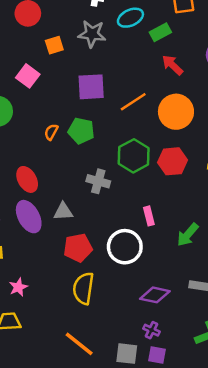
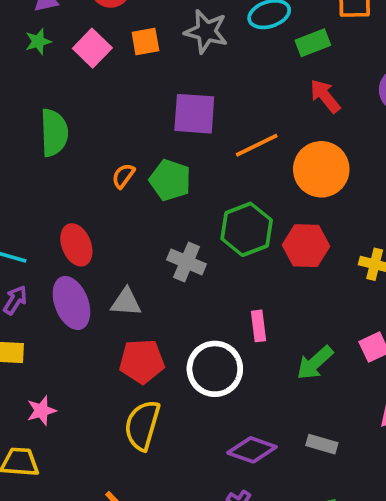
pink square: (28, 76) -> (92, 48), moved

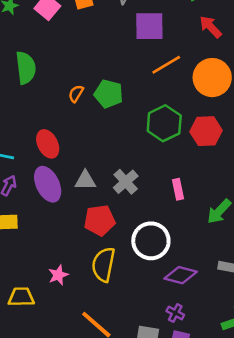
purple square: (194, 114) -> (149, 26), moved
gray cross: (187, 262) -> (126, 182), moved, turned 30
white circle: (215, 369) -> (151, 241), moved
pink star: (41, 411) -> (58, 275), moved

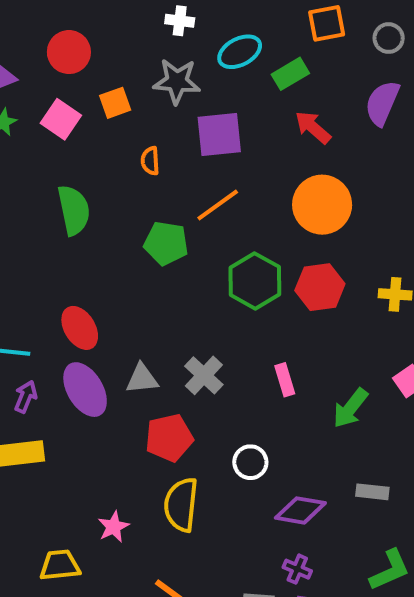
orange line: (166, 65) -> (218, 205), moved
green semicircle: (26, 68) -> (74, 210), moved
orange semicircle: (76, 94) -> (150, 161), moved, turned -30
white circle: (151, 241) -> (250, 462), size x0.6

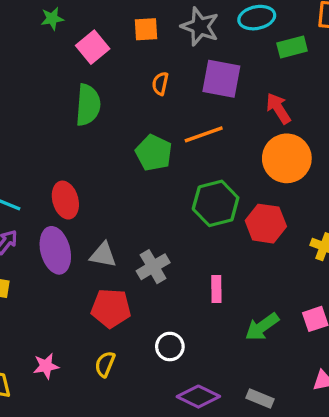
pink square: (61, 119) -> (93, 47), moved
red arrow: (313, 127) -> (278, 108), moved
yellow semicircle: (181, 505) -> (105, 364), size x0.6

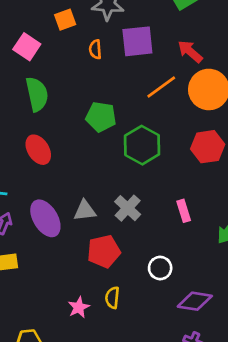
orange semicircle: (160, 84) -> (95, 49), moved
orange line: (204, 134) -> (161, 87), moved
red ellipse: (65, 200) -> (38, 150), moved
green hexagon: (216, 203) -> (142, 145), moved
pink star: (46, 366) -> (79, 307), moved

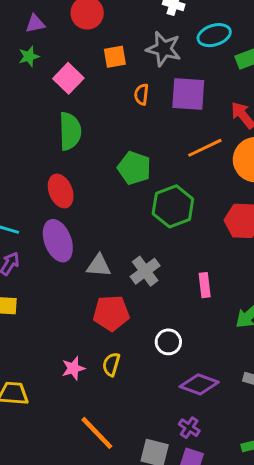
purple ellipse: (45, 218) -> (58, 241), moved

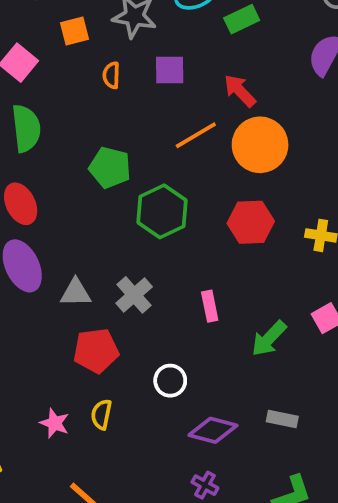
purple square: (188, 94) -> (170, 70), size x0.7
pink star: (73, 368) -> (55, 423), turned -30

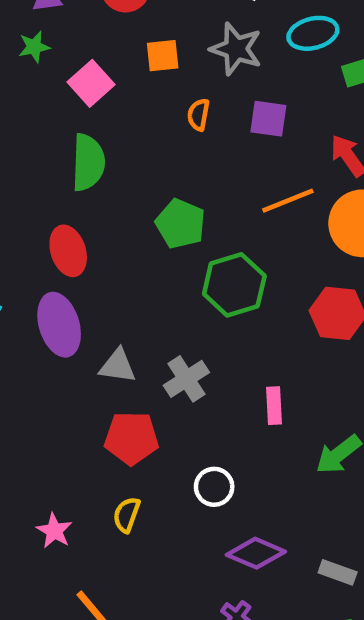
gray rectangle: (282, 419) -> (338, 572), moved
pink star: (55, 423) -> (54, 531), moved

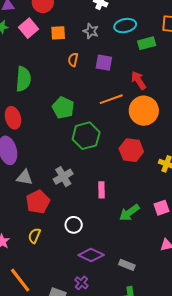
gray star: (236, 49) -> (91, 31), size x0.7
pink square: (91, 83) -> (28, 28), moved
gray triangle: (118, 366) -> (25, 177), moved
red pentagon: (131, 438) -> (38, 202), turned -30

